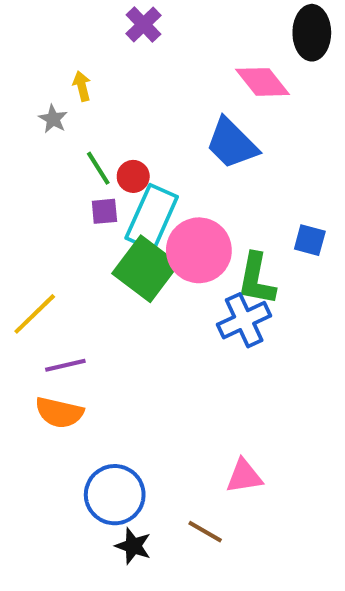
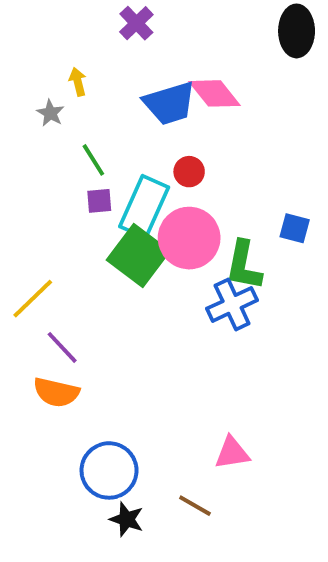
pink diamond: (263, 82) -> (214, 93), moved
blue trapezoid: (232, 144) -> (170, 103), moved, turned -62
red circle: (133, 176) -> (189, 172), moved
purple line: (65, 365) -> (62, 347), turned 60

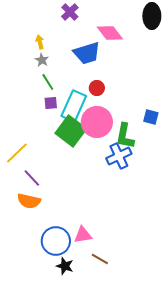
pink diamond: (214, 93) -> (110, 33), moved
gray star: (50, 113) -> (42, 60), moved
pink triangle: (232, 453) -> (83, 235), moved

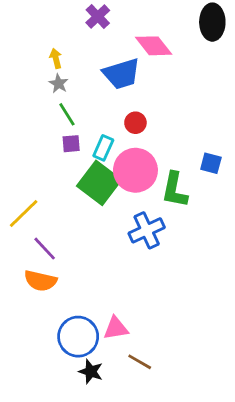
cyan rectangle: (74, 106) -> (103, 148), size x0.6
blue cross: (119, 156) -> (147, 230), moved

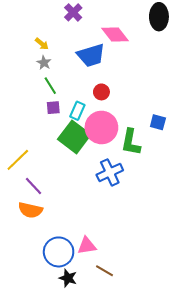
yellow arrow: (56, 58) -> (42, 44), turned 144

